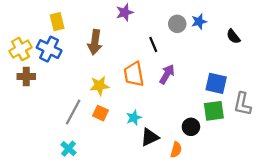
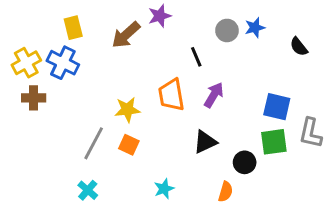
brown arrow: (95, 42) -> (126, 35), moved, turned 40
cyan star: (134, 118) -> (164, 189), moved
black triangle: (150, 137) -> (205, 142), moved

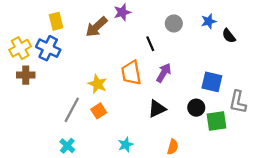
blue star: (255, 28) -> (209, 21), moved
yellow star: (127, 110) -> (98, 84), turned 30
green square: (274, 142) -> (216, 121), moved
orange square: (129, 145) -> (99, 111), turned 32
black circle: (245, 162) -> (196, 108), moved

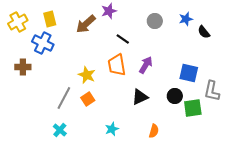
black line: (150, 44) -> (123, 39), moved, turned -32
yellow cross: (20, 48) -> (18, 22), moved

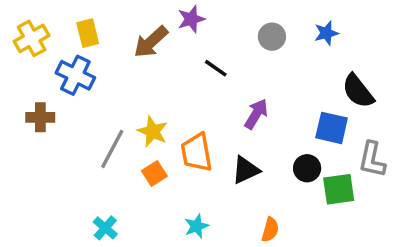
black semicircle: (204, 32) -> (358, 91), moved, size x1.5
orange trapezoid: (117, 65) -> (196, 152), moved
gray line: (64, 98) -> (112, 149), moved

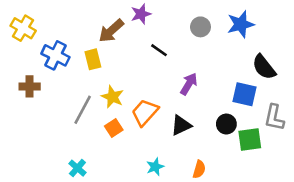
yellow rectangle: (88, 33) -> (93, 59), moved
blue star: (326, 33) -> (241, 24), size x1.5
yellow cross: (32, 38) -> (23, 28), turned -30
orange trapezoid: (196, 152) -> (145, 112), turned 52
cyan star: (196, 226) -> (155, 167), moved

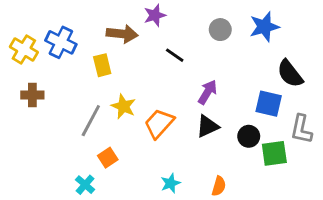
yellow cross: (23, 28) -> (24, 49), moved
brown arrow: (111, 31) -> (122, 34), turned -132
blue cross: (55, 55) -> (61, 42), moved
black triangle: (181, 125) -> (207, 126), moved
orange square: (114, 128) -> (108, 158), moved

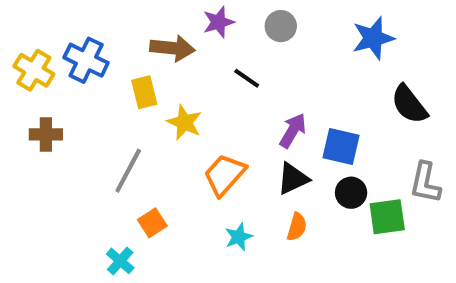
gray circle: (220, 30) -> (281, 26), moved
blue square: (269, 104) -> (341, 147), moved
yellow star: (123, 106) -> (184, 122), moved
cyan star: (170, 183) -> (239, 237), moved
orange semicircle: (219, 186) -> (297, 227), moved

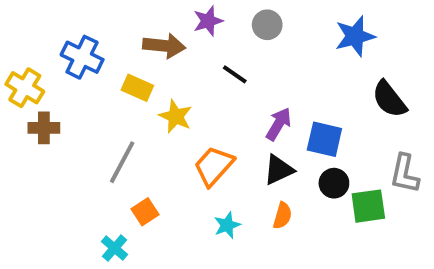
yellow cross: (34, 70) -> (25, 88), moved
yellow rectangle: (144, 92) -> (137, 88), turned -52

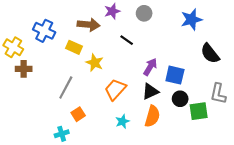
orange semicircle: (282, 216) -> (152, 116), size x1.5
cyan cross: (114, 248) -> (62, 134), turned 32

